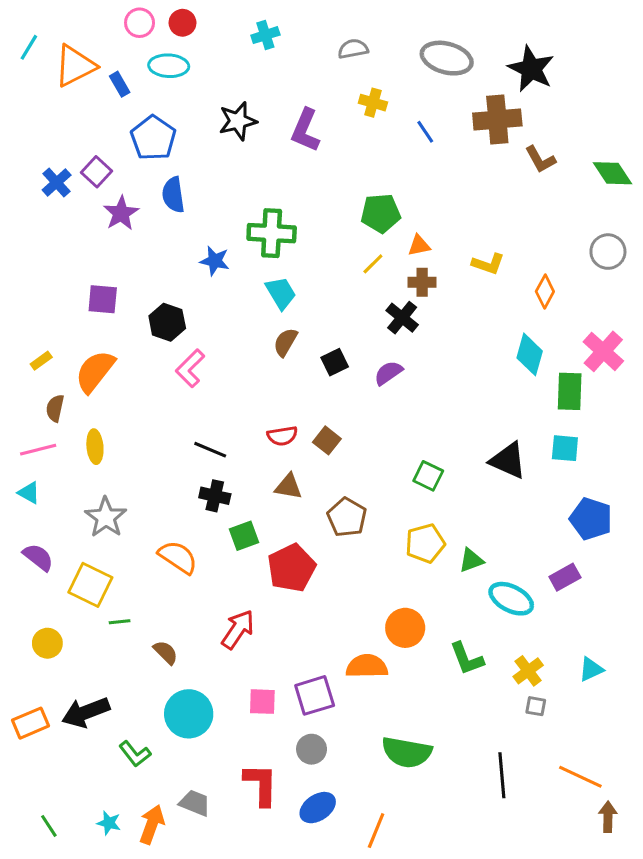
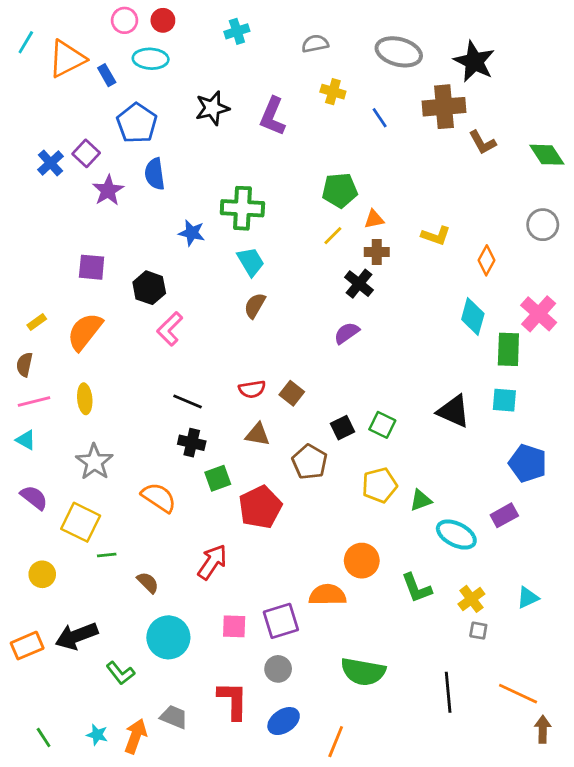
black square: (335, 362) -> (343, 428), moved
brown semicircle: (55, 408) -> (24, 365), moved

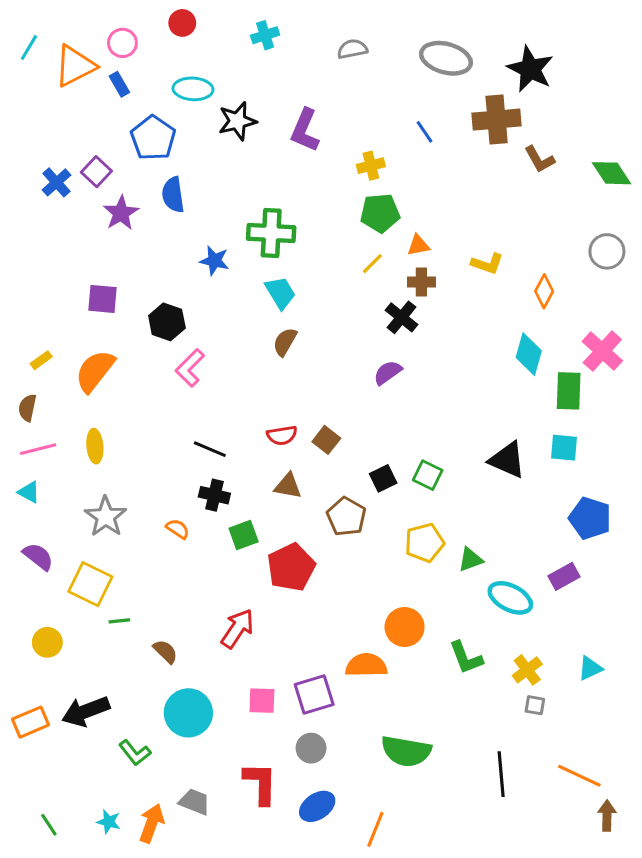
pink circle: (125, 20) -> (122, 43), moved
cyan ellipse: (151, 59) -> (193, 89), moved
yellow cross: (333, 92) -> (371, 166), moved, turned -30
orange semicircle: (159, 498) -> (178, 529), moved, size x0.6

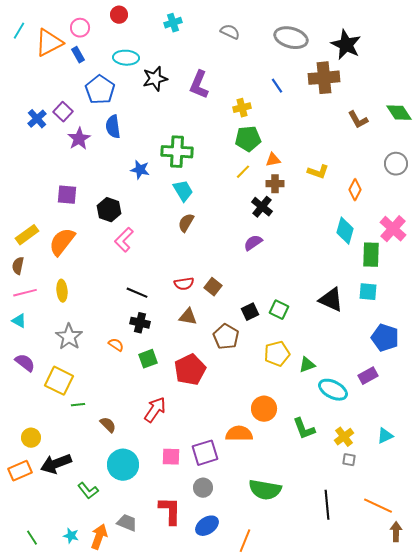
gray semicircle: (352, 49) -> (230, 32), turned 36
brown L-shape: (539, 159) -> (358, 120), moved
yellow rectangle: (41, 360) -> (27, 235), size x1.6
green square: (244, 535) -> (148, 359), moved
yellow circle: (47, 642) -> (31, 438), moved

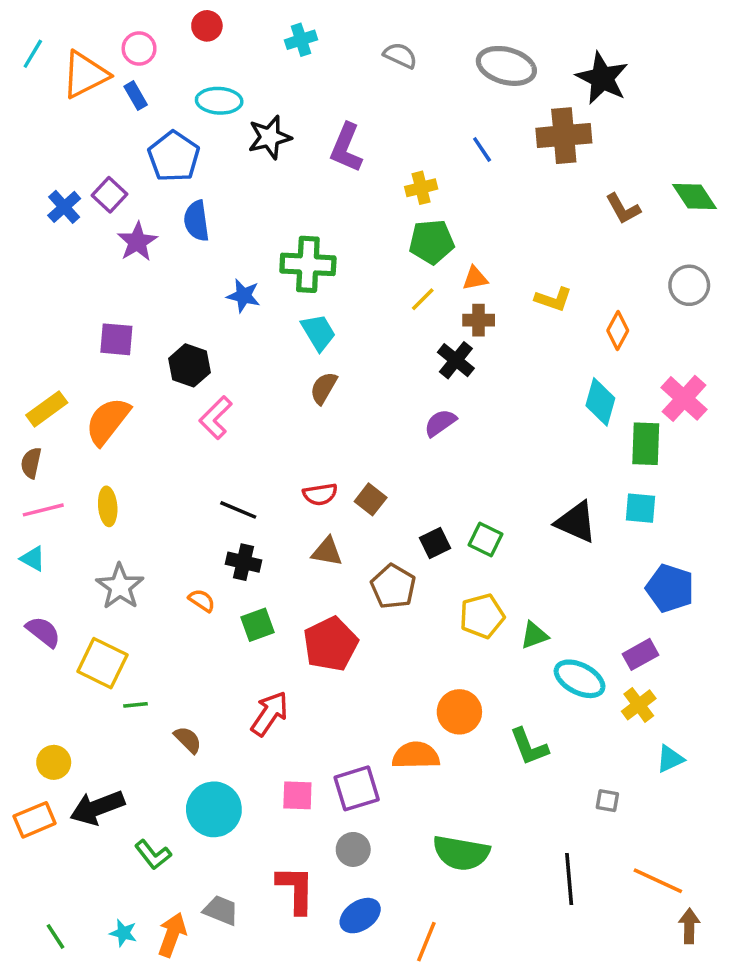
yellow cross: (344, 437) -> (639, 705), moved

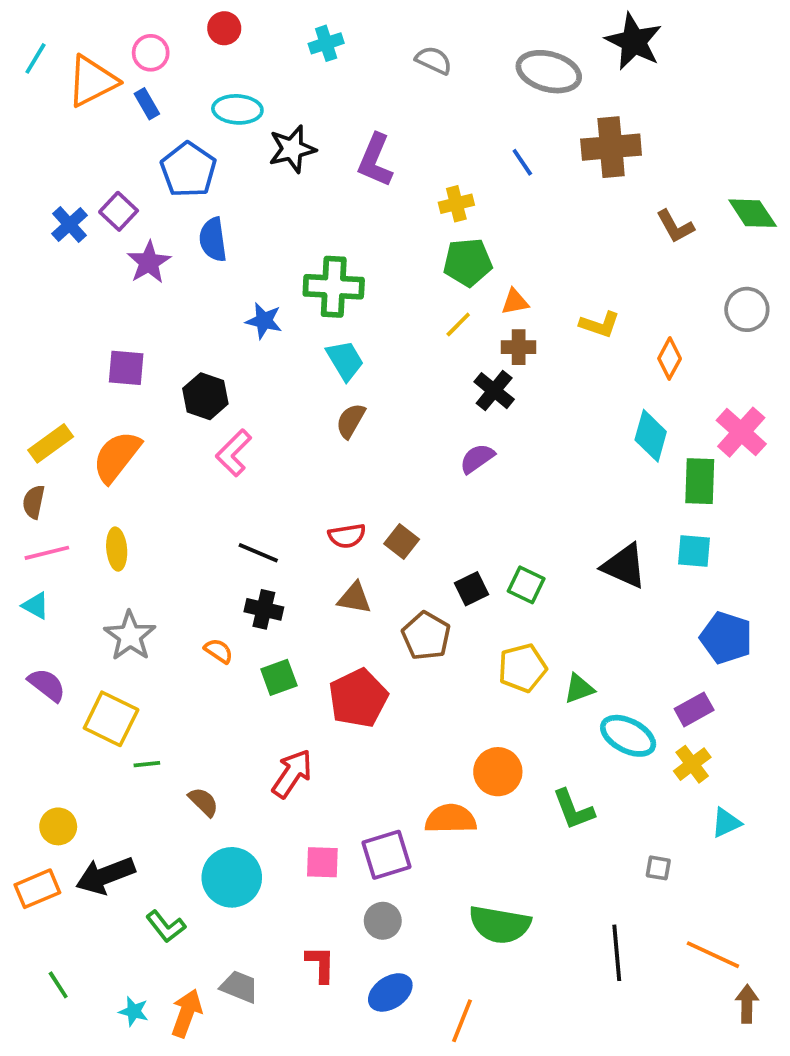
black star: (602, 78) -> (634, 41), moved
red L-shape: (296, 889) -> (320, 964), size x0.7
green line: (55, 936) -> (58, 985), moved

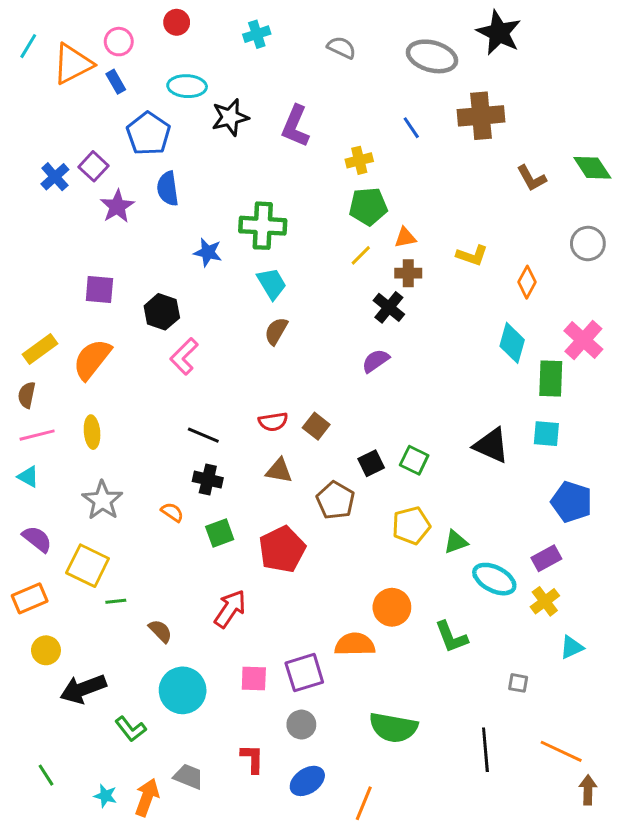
orange rectangle: (37, 889) -> (30, 598), moved

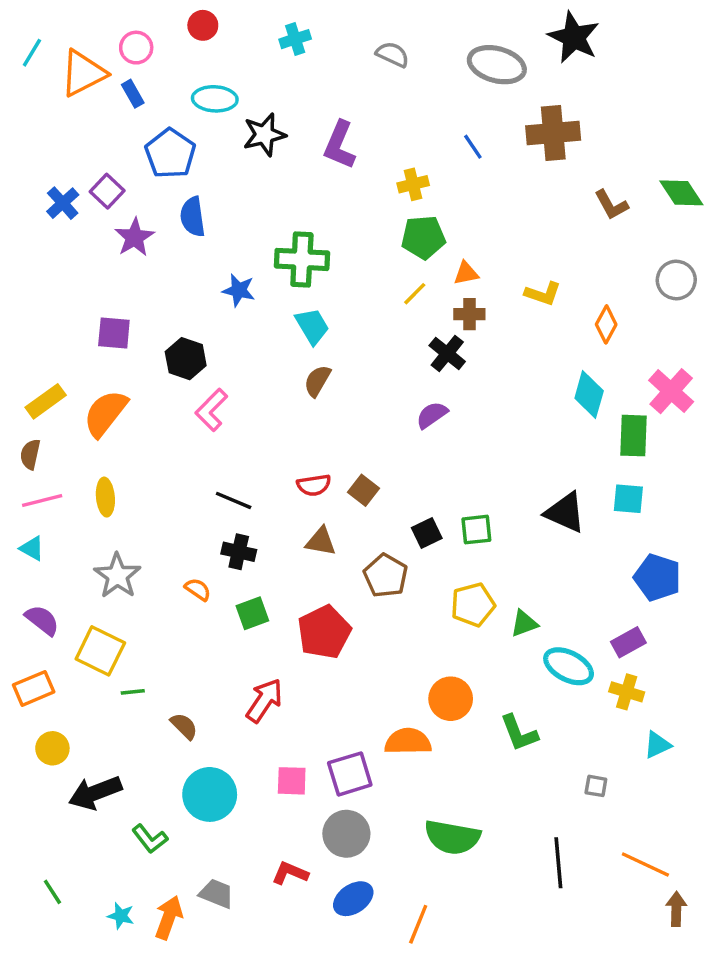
green square: (414, 460) -> (476, 530), turned -32
yellow cross: (545, 601) -> (627, 692), turned -36
gray circle: (301, 725) -> (346, 834), size x1.4
red L-shape: (252, 759) -> (290, 873), turned -68

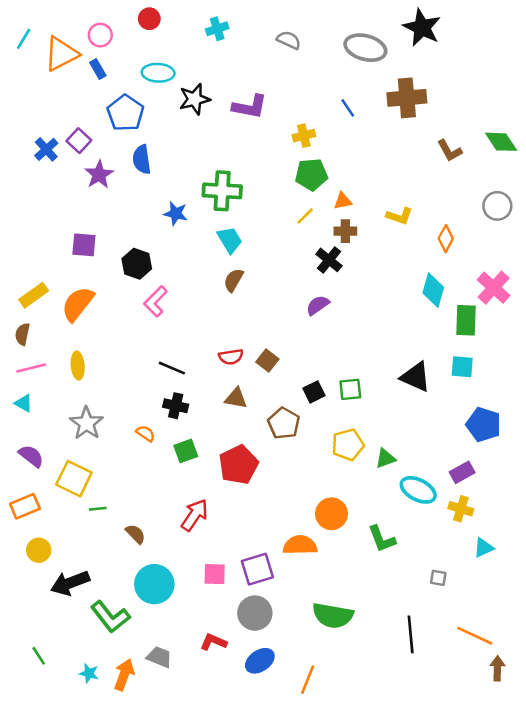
purple L-shape: (340, 145) -> (250, 107), turned -102
green L-shape: (150, 839) -> (110, 617), size x1.5

